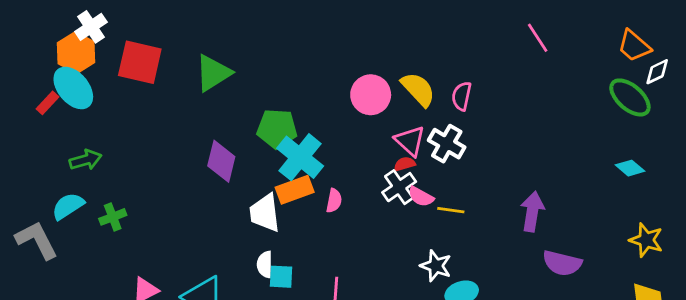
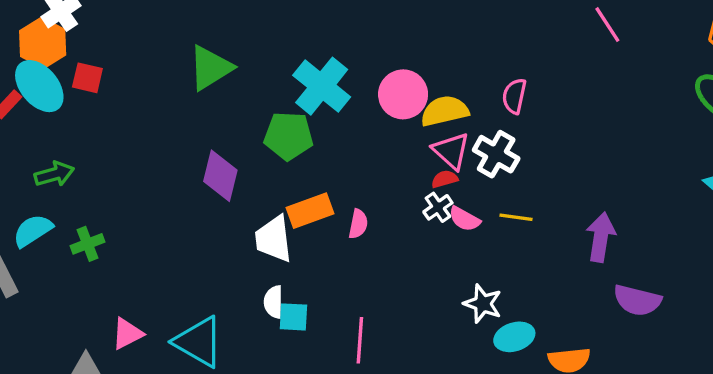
red square: (140, 62) -> (87, 78), moved, size x0.6
yellow semicircle: (418, 89) -> (445, 111), moved, turned -60
cyan cross: (300, 157) -> (322, 86), moved
white cross: (399, 187) -> (438, 207), size x0.7
yellow line: (451, 210) -> (516, 217), moved

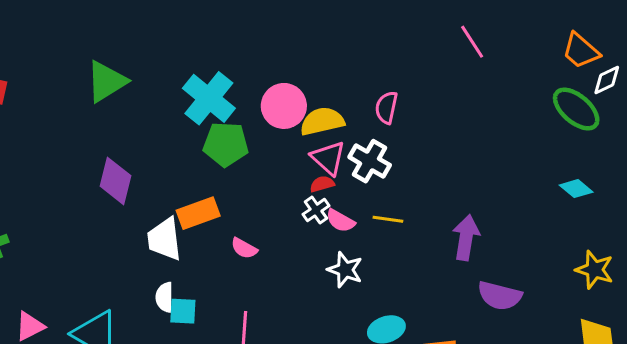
green pentagon: (288, 136) -> (226, 144), moved
pink semicircle: (358, 224) -> (244, 248), moved, turned 108
white star: (483, 304) -> (345, 270), moved

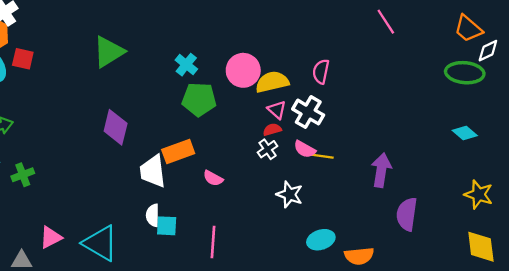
cyan cross: (209, 98) -> (186, 65), size x0.6
green ellipse: (576, 109) -> (465, 73), turned -36
pink triangle: (328, 158) -> (277, 110), size x0.7
pink semicircle: (340, 221) -> (305, 149), moved
purple semicircle: (500, 296) -> (407, 214), turned 84

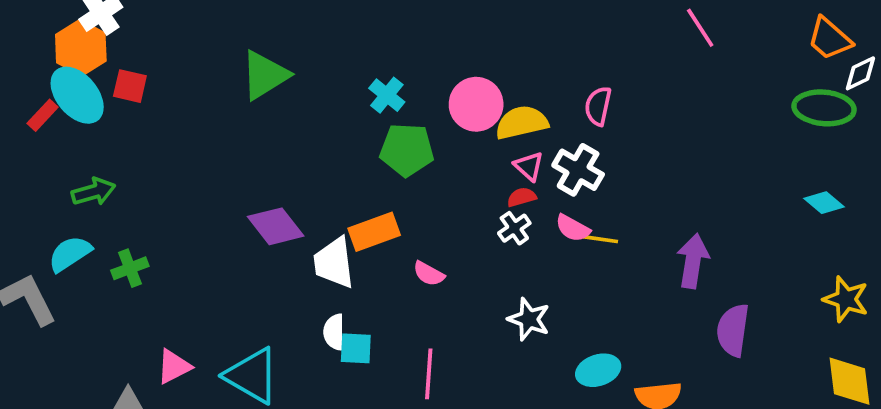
purple diamond: (116, 127) -> (276, 226), moved, turned -52
white star: (290, 194) -> (529, 319), moved

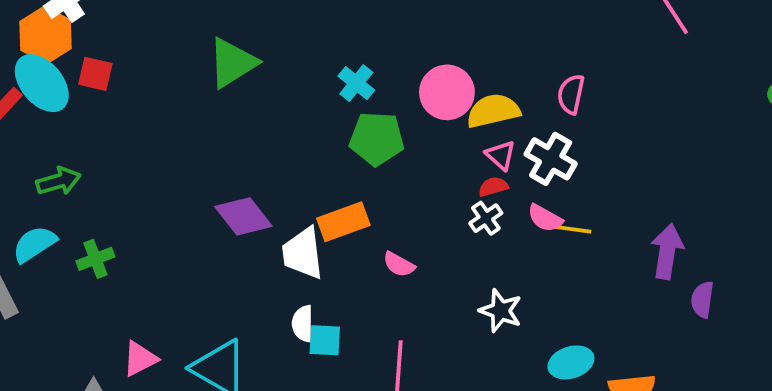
purple semicircle: (733, 330) -> (702, 300), moved, size x0.7

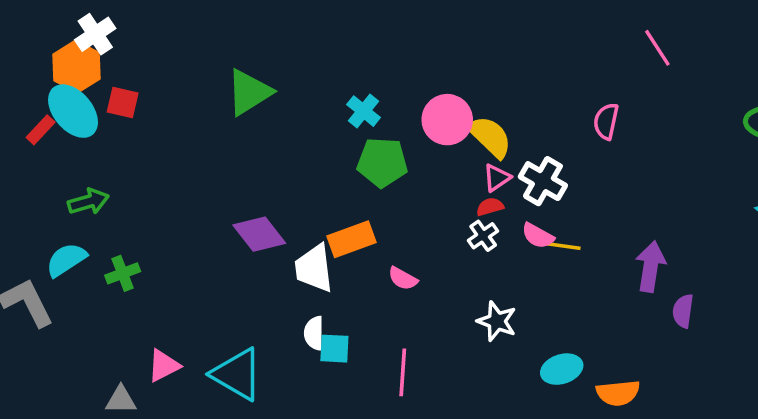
pink semicircle: (571, 94) -> (606, 121), moved
yellow semicircle: (493, 111) -> (490, 137), turned 57
pink triangle: (501, 155) -> (497, 178), turned 44

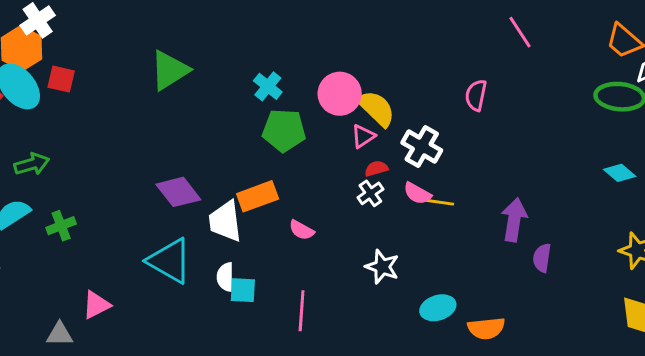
pink triangle: (497, 178) -> (363, 136), moved
cyan triangle: (237, 374) -> (170, 261), moved

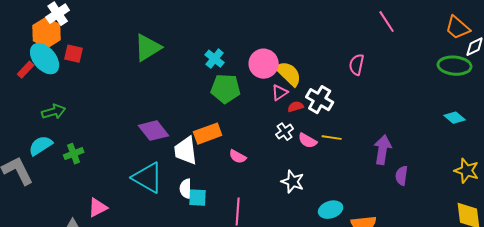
red semicircle: (376, 168) -> (296, 107), moved
pink semicircle: (417, 193) -> (308, 141), moved

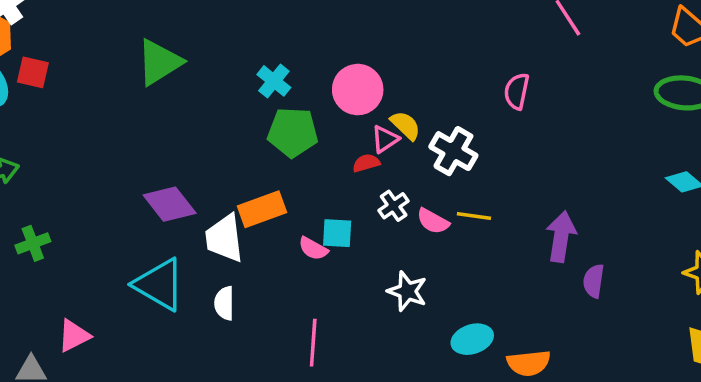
yellow semicircle: (289, 74) -> (406, 125), moved, size x0.7
red semicircle: (296, 107) -> (366, 163), moved
cyan square: (198, 198) -> (337, 233), moved

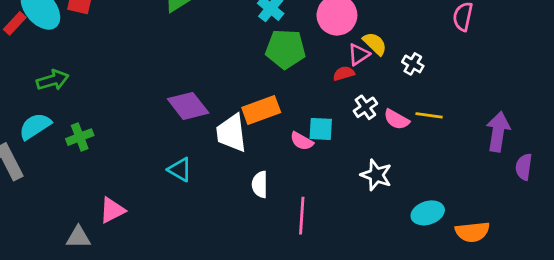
white cross: (453, 151) -> (413, 64), size x0.6
cyan triangle: (159, 284) -> (180, 170), size x0.6
white semicircle: (224, 303) -> (260, 184), moved

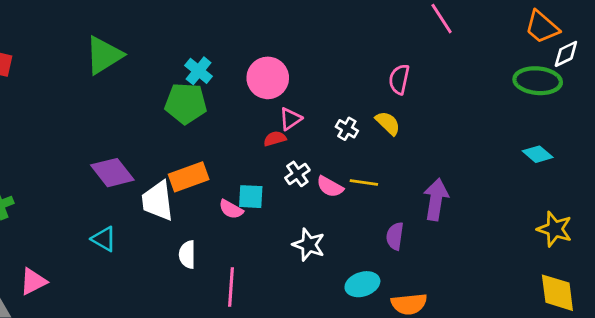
yellow semicircle: (375, 44) -> (388, 123), moved
green pentagon: (286, 49) -> (186, 103), moved
purple semicircle: (524, 167) -> (395, 236), moved

